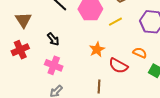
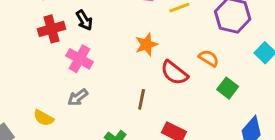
red cross: (20, 50) -> (52, 29), moved

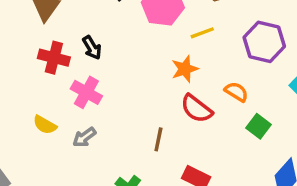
red cross: (52, 29) -> (54, 58), turned 30
orange star: (146, 44) -> (185, 69), moved
yellow semicircle: (43, 118) -> (45, 125), moved

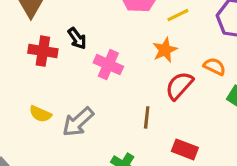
pink cross: (86, 92) -> (108, 65), moved
red semicircle: (197, 109) -> (179, 86), turned 100
gray arrow: (84, 137) -> (78, 122), size x1.5

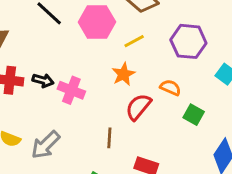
black arrow: (77, 38) -> (43, 80), moved, turned -36

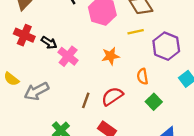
yellow line: (134, 41) -> (136, 32), moved
orange semicircle: (170, 88) -> (143, 76), turned -140
red semicircle: (138, 107) -> (112, 96), moved

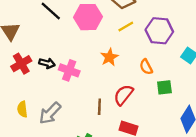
red cross: (24, 35) -> (21, 64), turned -36
yellow semicircle: (11, 79) -> (22, 109), turned 63
green square: (154, 102) -> (164, 87), turned -35

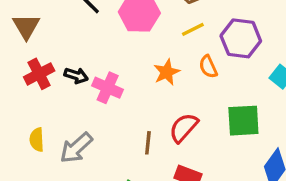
orange semicircle: (146, 67) -> (208, 67), moved
green square: (164, 87) -> (243, 121), size x1.5

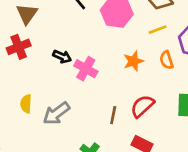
red cross: (39, 74) -> (19, 47), moved

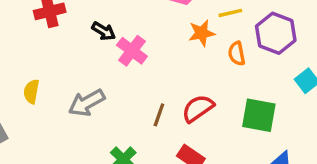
orange star: (133, 61) -> (202, 33), moved
yellow semicircle: (26, 104) -> (31, 92), moved

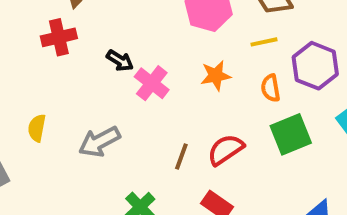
orange star: (202, 33) -> (216, 76), moved
green square: (259, 115) -> (291, 134), moved, turned -33

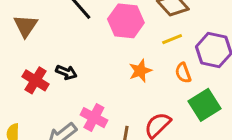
red cross: (59, 37) -> (36, 80), moved, turned -35
pink cross: (152, 83) -> (94, 118), moved

